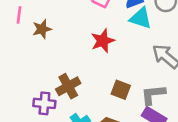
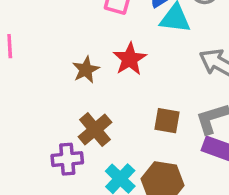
brown star: (42, 29) -> (86, 70), moved

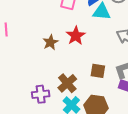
brown cross: (95, 130) -> (67, 83), moved

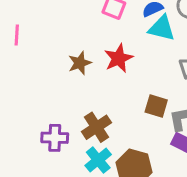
brown square: (98, 71) -> (156, 106), moved

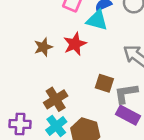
cyan triangle: (162, 28) -> (97, 20), moved
purple cross: (55, 138) -> (20, 124), moved

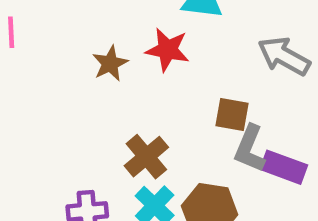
red star: (75, 44) -> (167, 50), turned -30
gray L-shape: (126, 93) -> (250, 149), moved, turned -50

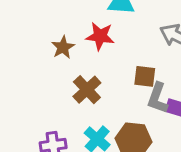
brown cross: (146, 157) -> (87, 90), moved

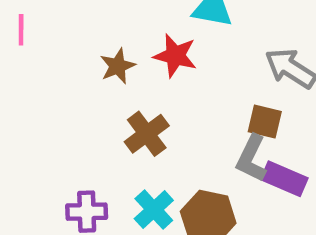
brown square: (145, 76) -> (265, 122), moved

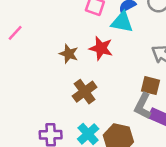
pink line: (21, 30) -> (15, 33), turned 42
brown star: (118, 66) -> (69, 54), turned -30

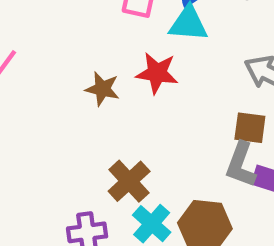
brown cross: (85, 92) -> (129, 181), moved

